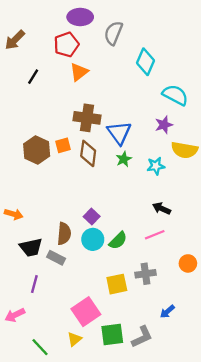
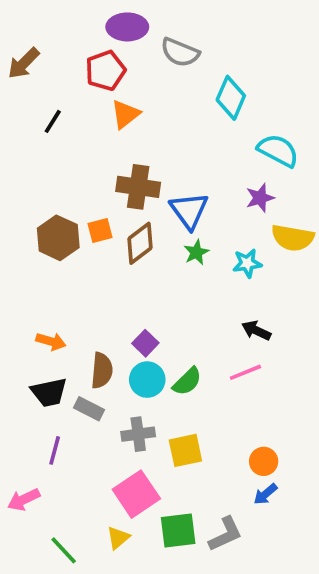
gray semicircle: (113, 33) -> (180, 52), turned -90
brown diamond: (88, 153) -> (140, 243), turned 45
orange arrow: (14, 214) -> (51, 341), moved
orange circle: (188, 263) -> (264, 461), moved
gray cross: (145, 274) -> (138, 434), moved

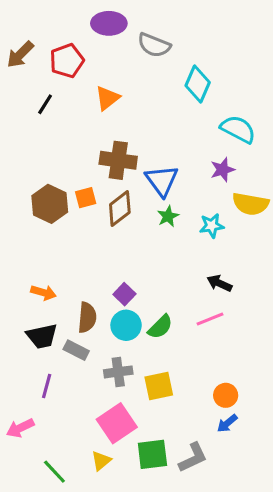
red pentagon: (105, 71) -> (67, 61), moved

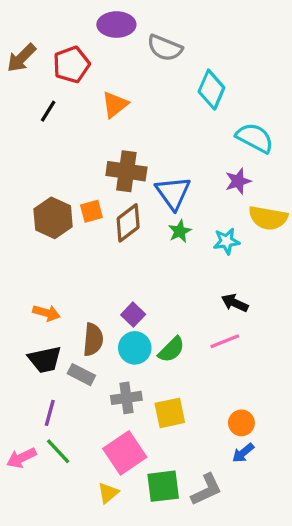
green line: (54, 472) -> (58, 451), moved

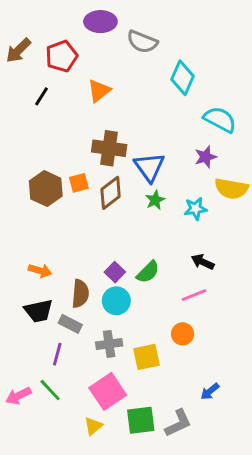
green semicircle: (171, 350) -> (148, 272), moved
purple line: (50, 413) -> (57, 354), moved
orange circle: (241, 423) -> (183, 334), moved

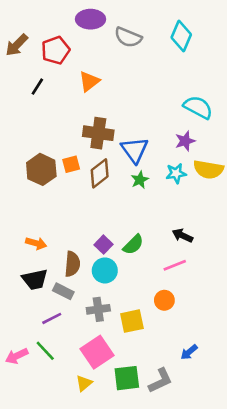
cyan diamond: (183, 78) -> (181, 36), moved
cyan star: (195, 209) -> (176, 173), moved
purple line: (57, 354) -> (52, 318), turned 48

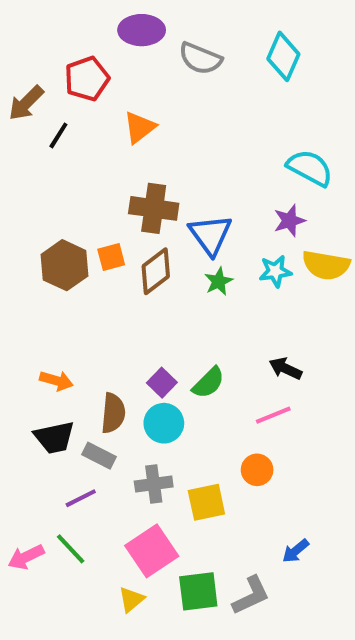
brown arrow: (17, 45) -> (26, 103), moved

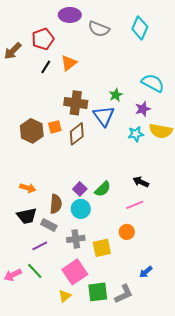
black line: (58, 135) -> (46, 67), moved
green star: (219, 281) -> (116, 95), moved

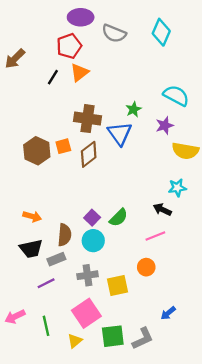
red pentagon: (43, 39) -> (69, 46), moved
cyan star: (136, 134) -> (177, 188), moved
gray rectangle: (49, 225) -> (56, 259), turned -49
green line: (35, 271) -> (46, 326), moved, turned 30

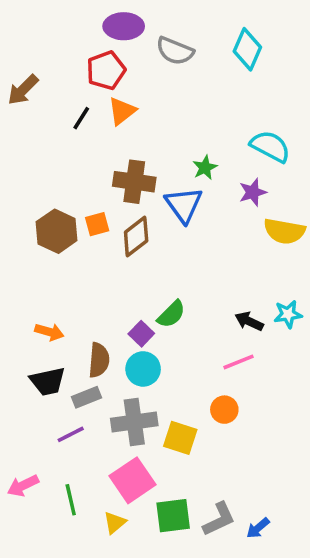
cyan star: (177, 188) -> (288, 314), moved
green semicircle: (119, 218) -> (171, 314), moved
gray cross: (87, 275) -> (134, 422), size x1.4
yellow square: (117, 286) -> (180, 438), turned 30
blue arrow: (168, 313) -> (258, 528), moved

